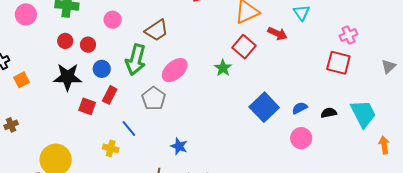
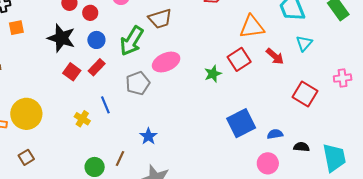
red square: (338, 63) -> (305, 94), moved

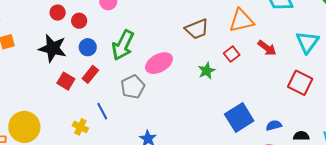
brown trapezoid: (160, 19) -> (197, 29), moved
cyan triangle: (304, 43) -> (307, 42), moved, size x1.4
red square: (239, 59) -> (232, 54), size x0.7

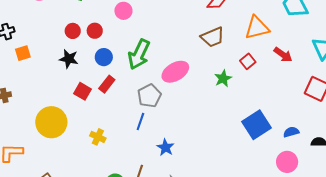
red circle: (58, 13) -> (73, 31), moved
black star: (53, 48) -> (69, 59), size x0.7
blue line: (102, 111) -> (140, 121), moved, turned 48
yellow circle: (24, 127) -> (51, 122), moved

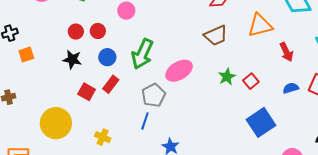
red arrow: (283, 55) -> (286, 52), turned 30
red square: (248, 61) -> (251, 81), moved
blue semicircle: (291, 132) -> (291, 88), moved

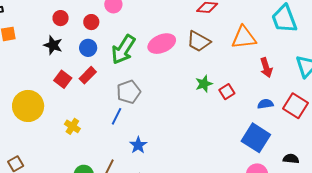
red circle: (98, 31) -> (91, 22), moved
brown trapezoid: (216, 35) -> (199, 41), turned 45
pink ellipse: (179, 71) -> (162, 44), moved
blue square: (261, 122) -> (256, 138), moved, turned -32

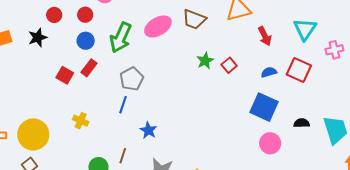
black star: (53, 45) -> (38, 38), moved, turned -30
yellow circle: (28, 106) -> (33, 134), moved

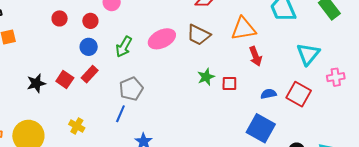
red arrow: (265, 36) -> (256, 56), moved
black star: (38, 38) -> (36, 83), moved
green arrow: (121, 38) -> (124, 47), size x0.7
red square: (229, 65) -> (229, 84), turned 35

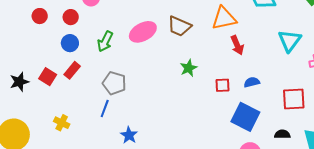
red square: (229, 84) -> (222, 85), moved
gray pentagon: (131, 89) -> (114, 83), turned -30
red square: (299, 94) -> (294, 99), moved, turned -30

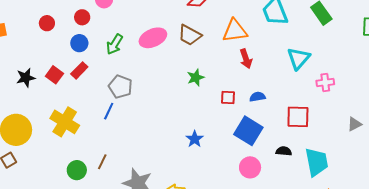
red circle: (40, 16) -> (47, 23), moved
yellow cross: (62, 123) -> (65, 122), size x1.8
blue star: (129, 135) -> (195, 139), moved

